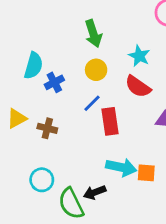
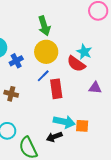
cyan star: (139, 56) -> (84, 52), moved
yellow circle: (96, 70) -> (46, 52), size x1.5
black arrow: (95, 192) -> (54, 137), moved

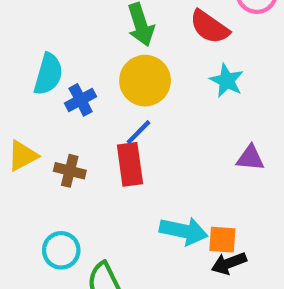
red semicircle: (76, 64) -> (209, 27), moved
red rectangle: (56, 89) -> (130, 164), moved
black arrow: (54, 137) -> (229, 263), moved

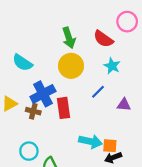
cyan semicircle: (48, 74) -> (22, 63), turned 108
blue cross: (81, 100) -> (43, 94), moved, size x1.6
blue line: (139, 132) -> (98, 92), moved

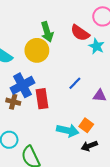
yellow circle: (71, 66) -> (37, 50), moved
cyan star: (112, 66) -> (96, 46), moved
orange square: (110, 146) -> (86, 125), moved, turned 32

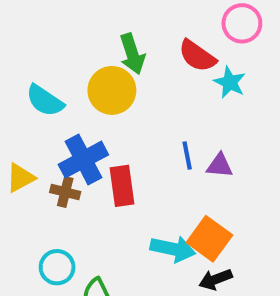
blue line: (75, 83) -> (187, 155), turned -56
purple triangle: (100, 96) -> (220, 166), moved
orange square: (86, 125) -> (209, 239), size x1.5

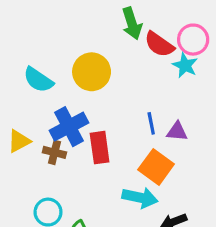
pink circle: (242, 23) -> (193, 40), moved
green arrow: (132, 54) -> (132, 23), moved
orange square: (209, 239) -> (156, 167), moved

